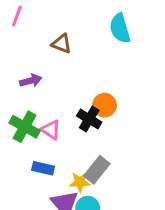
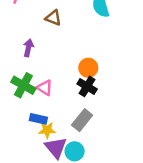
purple arrow: (31, 81) -> (28, 48), turned -63
black cross: (89, 119) -> (87, 86), moved
yellow star: (80, 182) -> (47, 130), moved

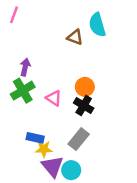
brown triangle: (53, 18) -> (75, 37), moved
green cross: (23, 85) -> (23, 91), moved, turned 30
pink triangle: (45, 88) -> (54, 98), moved

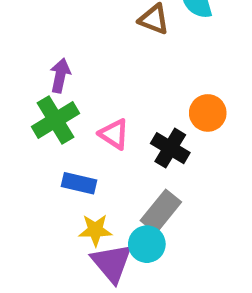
orange circle: (85, 87) -> (208, 113), moved
blue rectangle: (35, 138) -> (79, 183), moved
cyan circle: (71, 170) -> (147, 244), moved

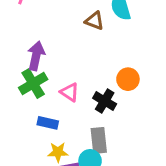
purple arrow: (60, 75) -> (36, 56), size x1.4
gray rectangle: (161, 211) -> (99, 140), turned -45

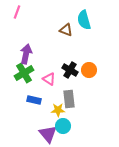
black cross: (105, 101) -> (70, 70), moved
gray rectangle: (99, 140) -> (69, 99), moved
yellow star: (58, 152) -> (58, 110), moved

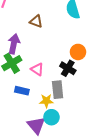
brown triangle: (66, 30) -> (36, 21), moved
black cross: (70, 70) -> (68, 68), moved
orange circle: (89, 70) -> (78, 52), moved

